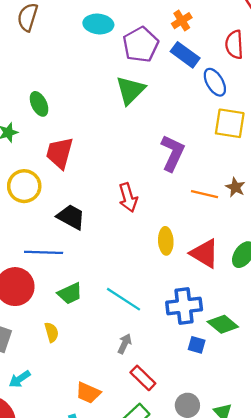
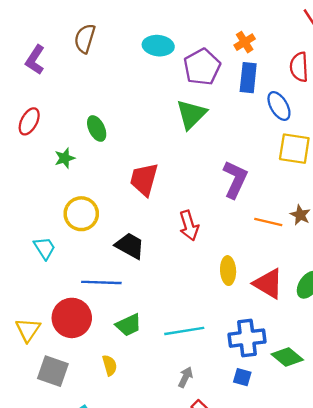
blue rectangle: (185, 55) -> (248, 78), turned 60
red trapezoid: (60, 153) -> (144, 179), moved
cyan line: (124, 299) -> (184, 331), turned -42
blue square: (197, 345) -> (242, 377), moved

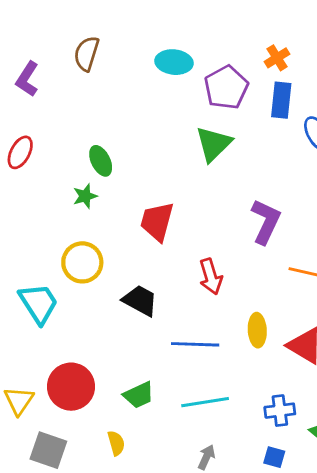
green star: (65, 158) -> (85, 196), moved
cyan trapezoid: (45, 248) -> (39, 303), size x1.5
blue line: (101, 282) -> (195, 344), moved
blue cross: (247, 338) -> (280, 411), size x0.7

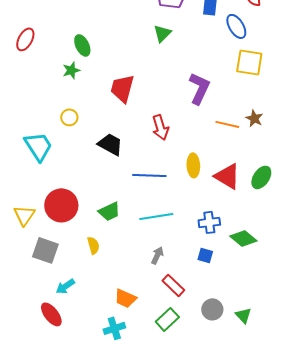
green triangle: (214, 144) -> (162, 33), size x0.7
yellow circle: (82, 262) -> (69, 117), size x0.6

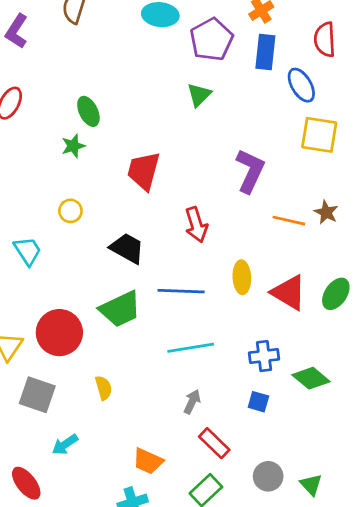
cyan trapezoid: (38, 146) -> (28, 251), size x0.7
green trapezoid: (109, 211) -> (120, 309), moved, size x1.4
red ellipse: (51, 314) -> (26, 483), moved

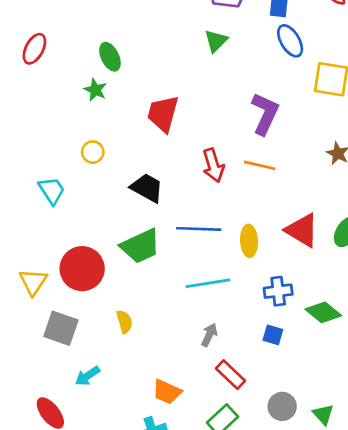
blue ellipse: (301, 85) -> (290, 41), moved
green star: (73, 146) -> (95, 90), turned -30
orange line: (289, 221) -> (260, 165), moved
yellow ellipse: (242, 277) -> (249, 241), moved

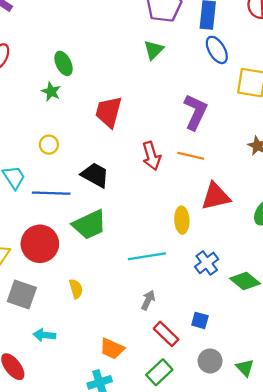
blue line: (199, 229) -> (51, 193), moved
red triangle: (302, 230) -> (216, 196), moved, turned -44
blue cross: (278, 291) -> (207, 263), turned -30
blue square: (273, 335) -> (200, 320), moved
cyan arrow: (87, 376) -> (44, 335), turned 40

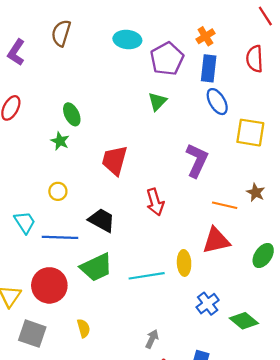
orange line: (191, 156) -> (225, 205), moved
cyan line: (147, 256) -> (147, 276), moved

